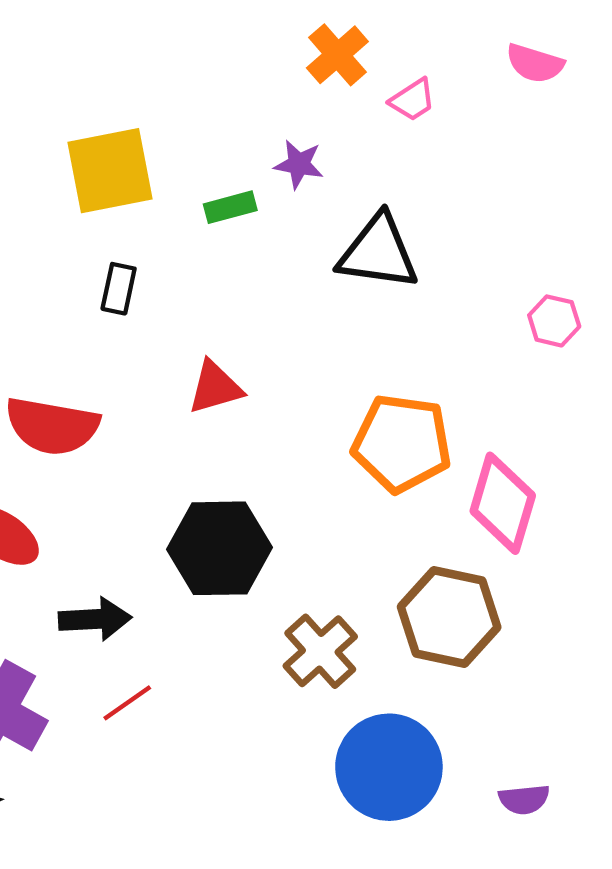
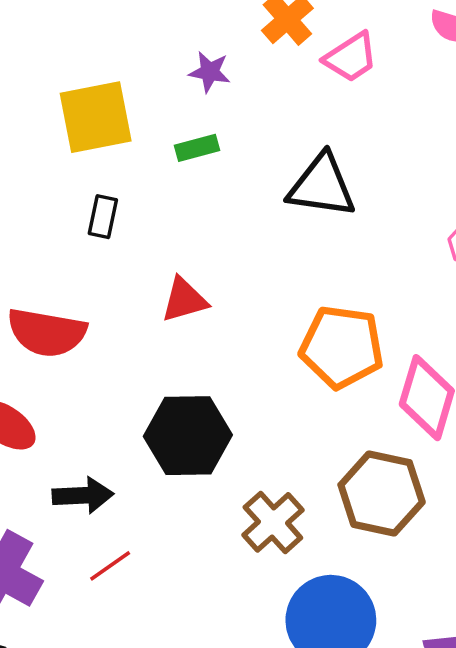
pink trapezoid: (413, 100) -> (351, 57), size x1.4
purple star: (299, 164) -> (210, 72), moved

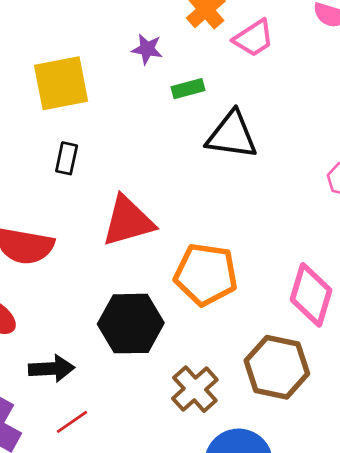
green rectangle: (197, 148) -> (188, 89), moved
red triangle: (184, 300) -> (128, 221), size x1.5
orange pentagon: (342, 347) -> (206, 274), moved

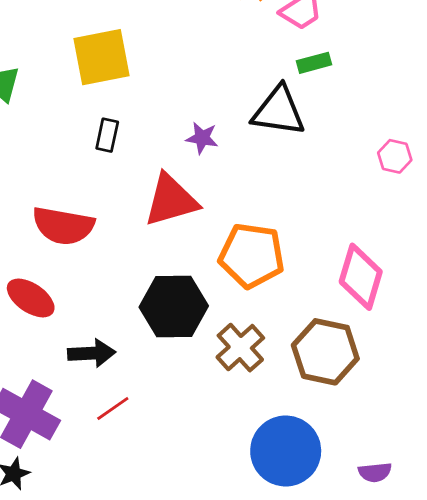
purple star: (147, 49) -> (202, 138), moved
green rectangle: (188, 89) -> (314, 63), moved
brown cross: (195, 389) -> (240, 348), moved

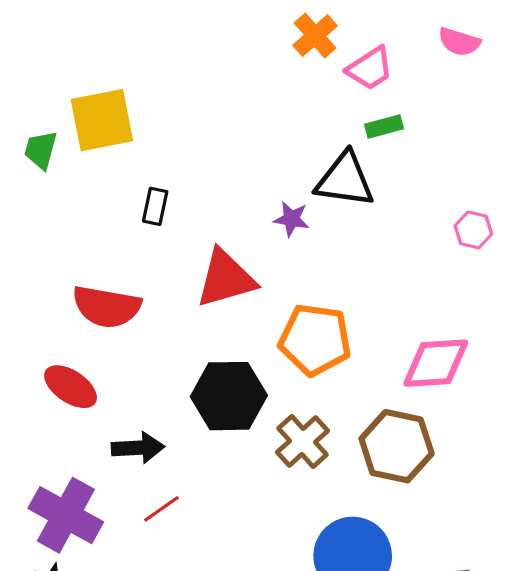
yellow square: (102, 57) -> (102, 120), moved
purple star: (202, 138) -> (292, 219), moved
pink diamond: (361, 277) -> (436, 363), turned 70

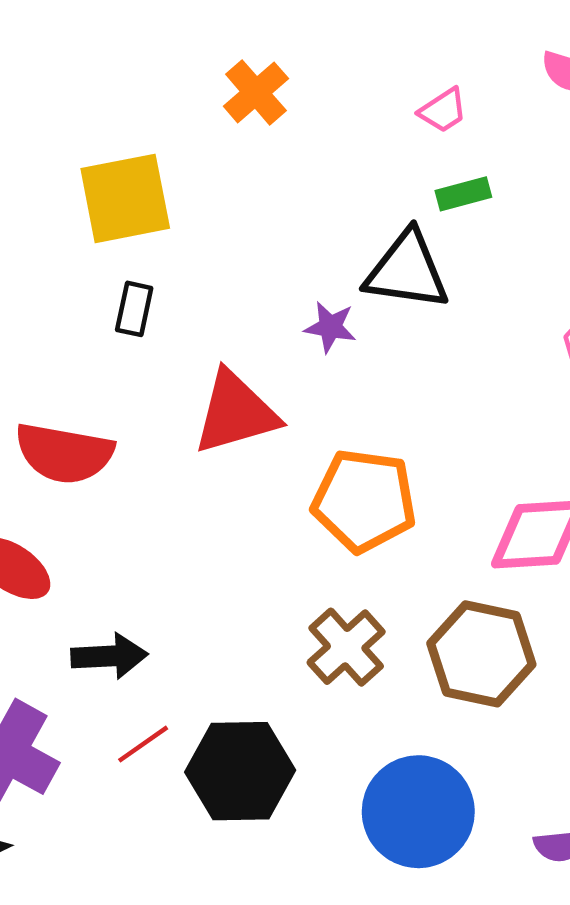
orange cross: (315, 36) -> (256, 92), moved
pink trapezoid: (370, 68) -> (443, 110), size x0.7
yellow square: (102, 120) -> (125, 198), moved
black hexagon: (229, 396) -> (240, 771), moved

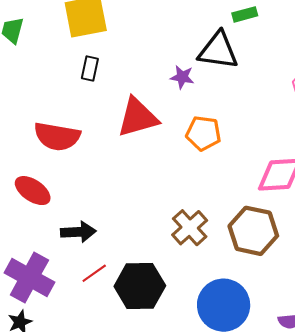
orange pentagon: (364, 501) -> (203, 133), moved, size x0.7

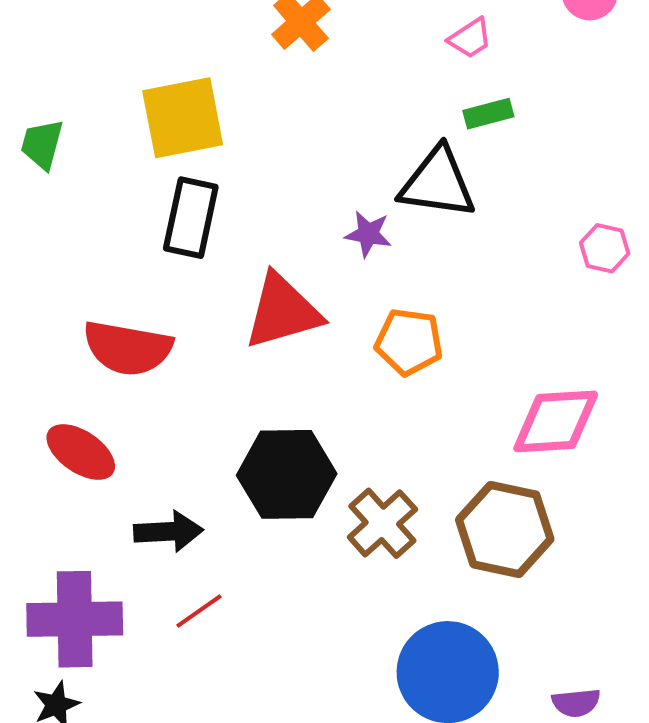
black rectangle: (90, 69) -> (191, 218), size x1.6
purple cross: (29, 278) -> (75, 619), turned -30
black hexagon: (140, 286) -> (287, 474), moved

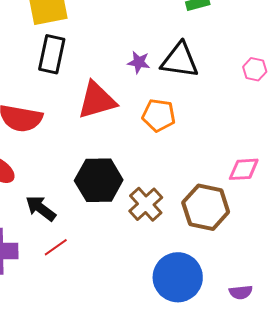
black triangle: (437, 183) -> (180, 60), moved
pink diamond: (556, 421) -> (244, 169), moved, size x0.7
black arrow: (168, 532) -> (41, 208), turned -140

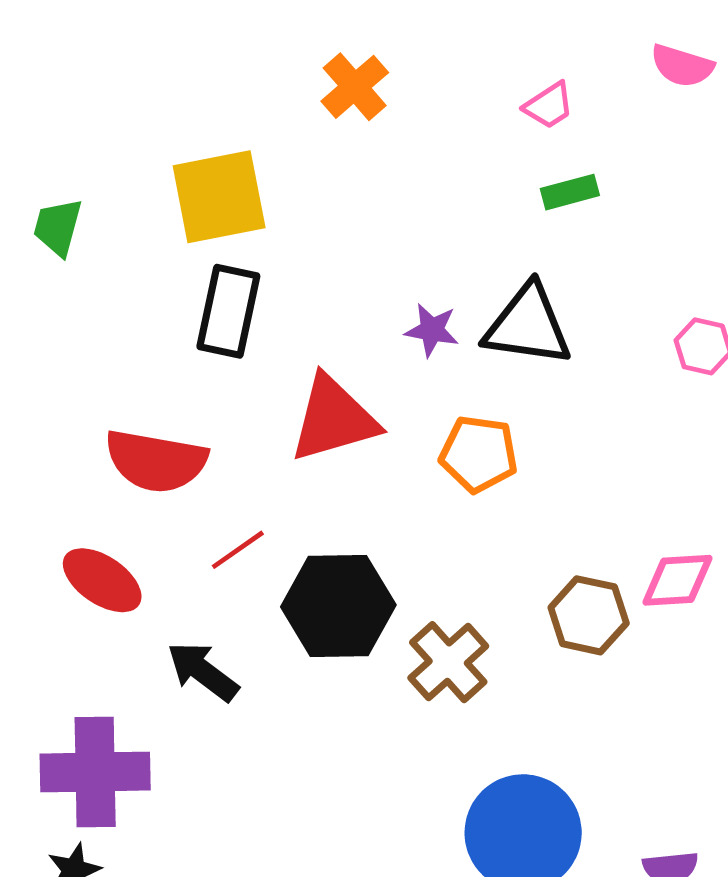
brown hexagon: (206, 207) -> (589, 615), moved, size x0.7
red line: (56, 247) -> (238, 550), moved

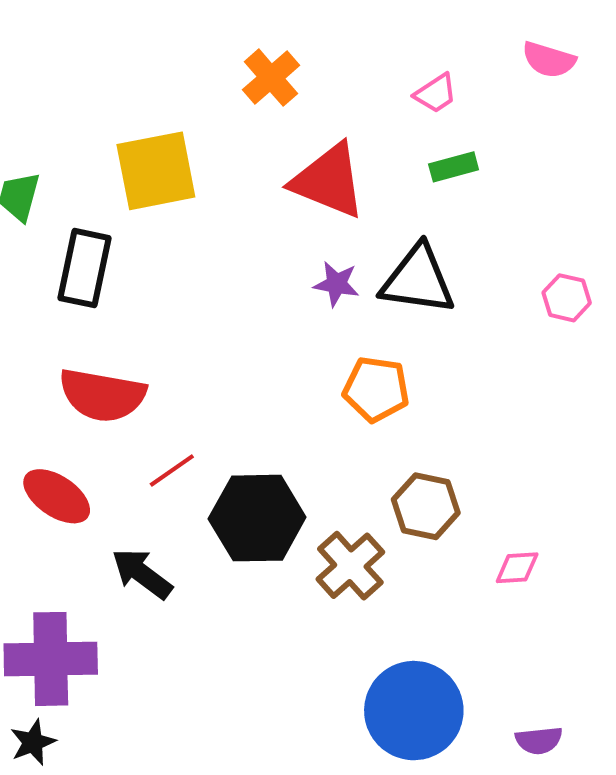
black rectangle: (228, 311) -> (84, 268), moved
red triangle: (334, 419) -> (329, 181), moved, turned 38
pink diamond: (677, 580) -> (517, 568), moved, size x0.7
brown hexagon: (589, 615) -> (426, 506), moved

